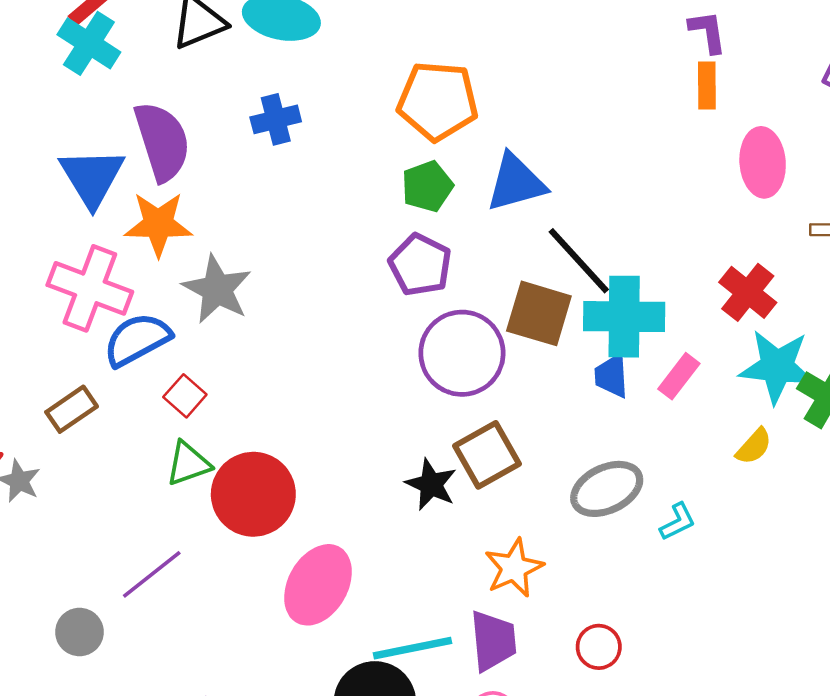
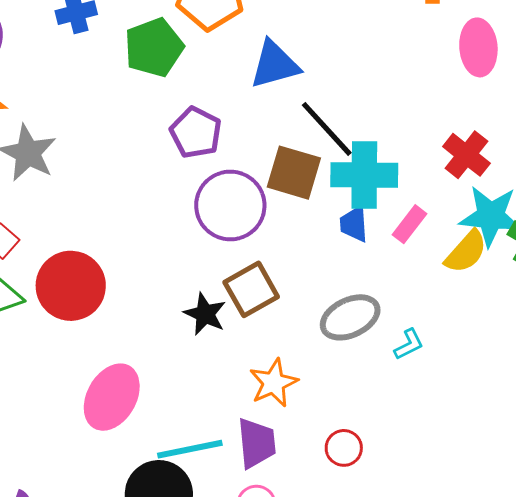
green pentagon: (427, 186) -> (154, 47), moved, size x1.4
yellow semicircle: (754, 446) -> (466, 252), moved, size x1.4
red circle: (253, 494) -> (71, 286), moved

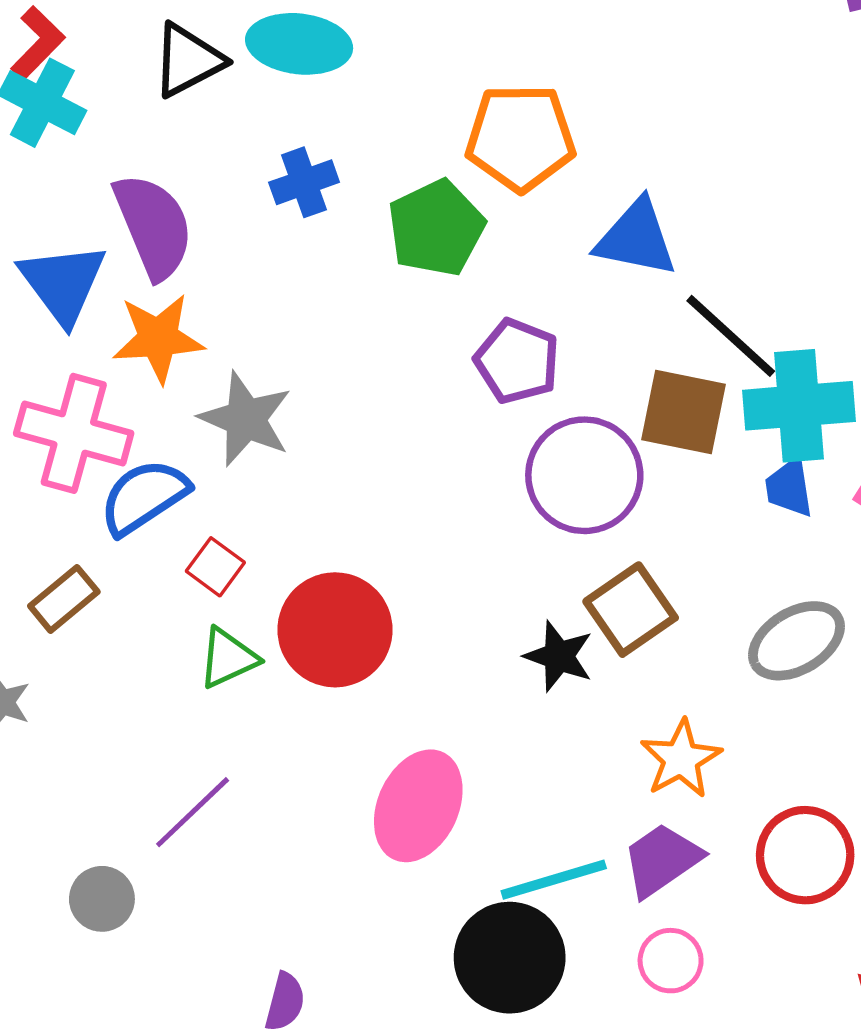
blue triangle: (275, 65) -> (636, 238), turned 32
purple trapezoid: (257, 443) -> (662, 860), turned -114
red circle: (344, 448) -> (805, 855), size x1.6

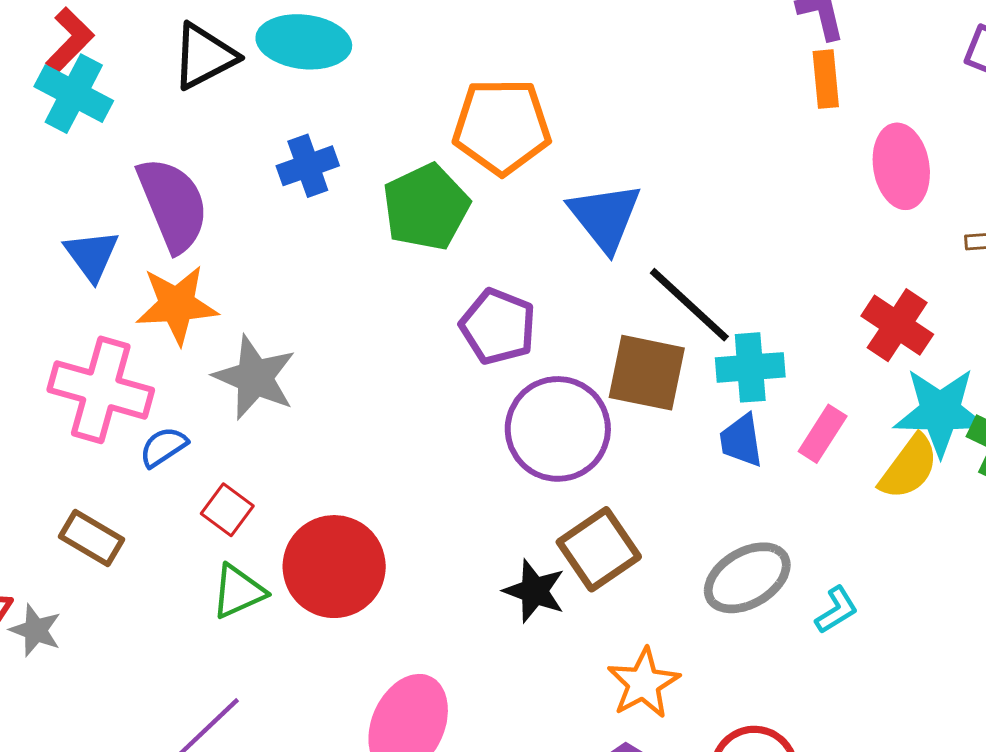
blue triangle: (636, 238) -> (605, 217), turned 40
blue triangle: (63, 283) -> (92, 255), size x0.7
cyan cross: (799, 406) -> (750, 367), size x0.7
blue semicircle: (144, 497) -> (163, 447), size x0.6
brown rectangle: (64, 599) -> (91, 538), turned 70

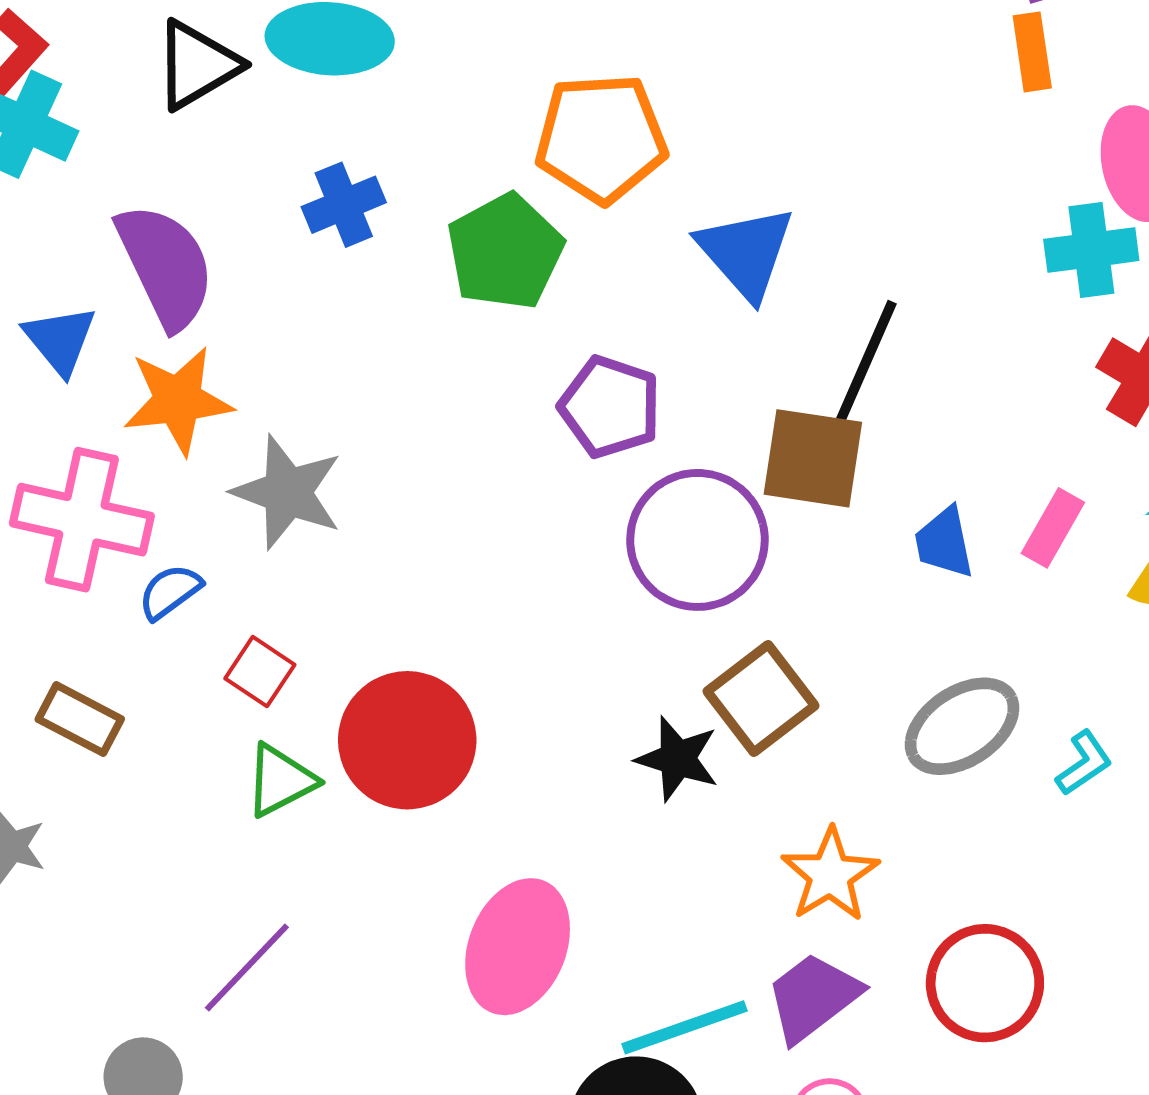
black line: (689, 305) -> (865, 364), turned 74
cyan cross: (750, 367) -> (1091, 250), moved

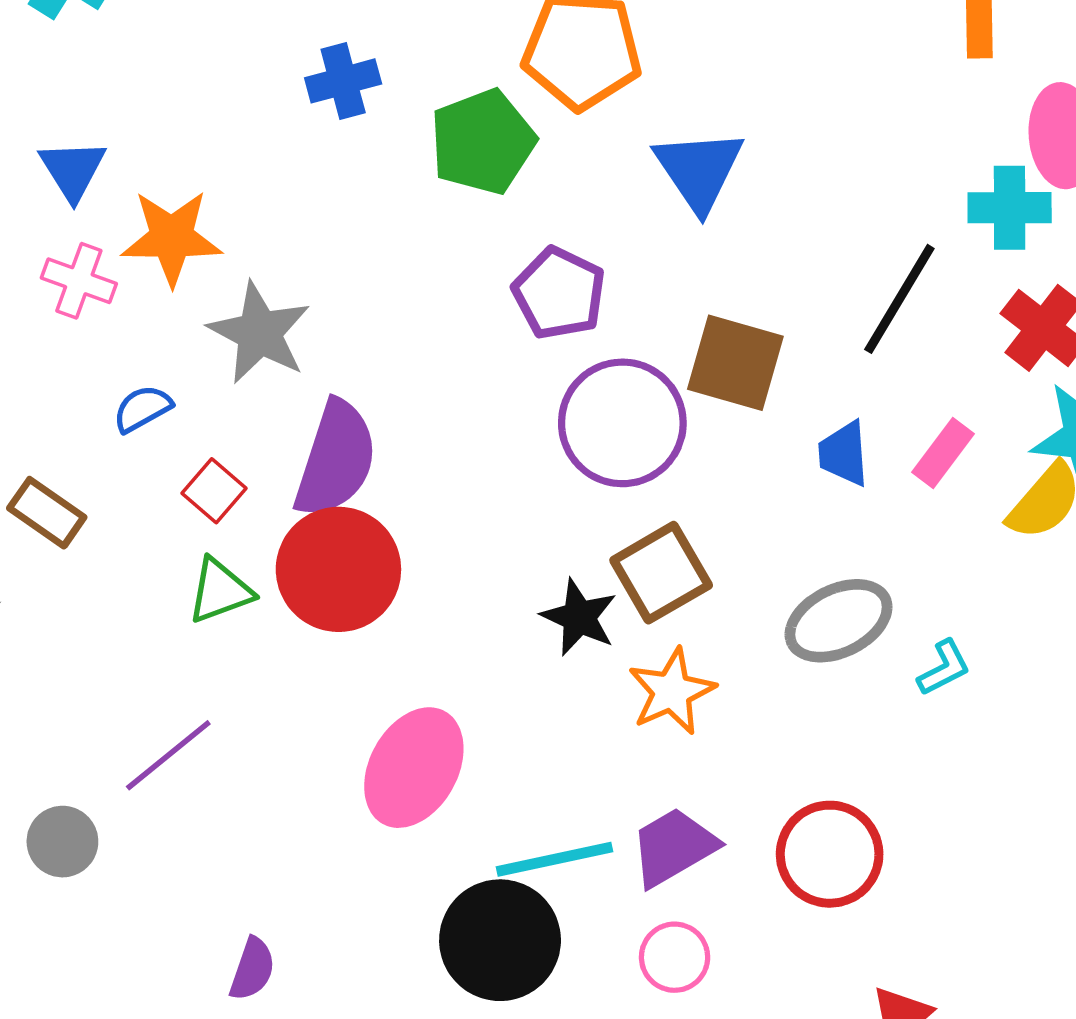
purple semicircle: (165, 266) -> (336, 459), moved, turned 36
black line: (865, 364) -> (899, 299), moved
pink cross: (82, 520) -> (79, 281), moved, size x0.6
orange star: (830, 875) -> (672, 691), moved

